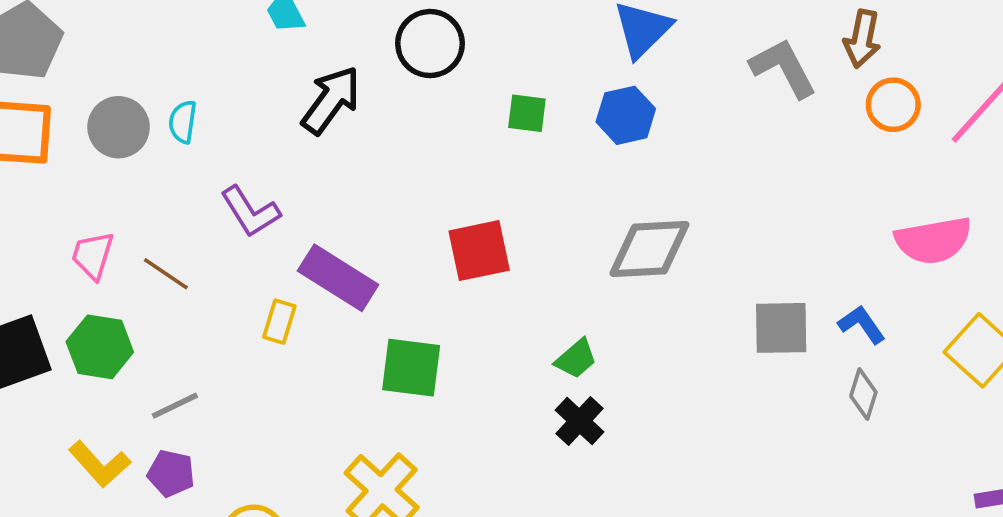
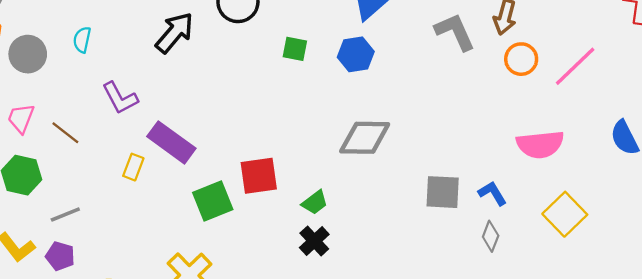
gray circle: (119, 127) -> (28, 54), moved
red square: (479, 251) -> (259, 176), moved
green square: (411, 368) -> (213, 201), turned -33

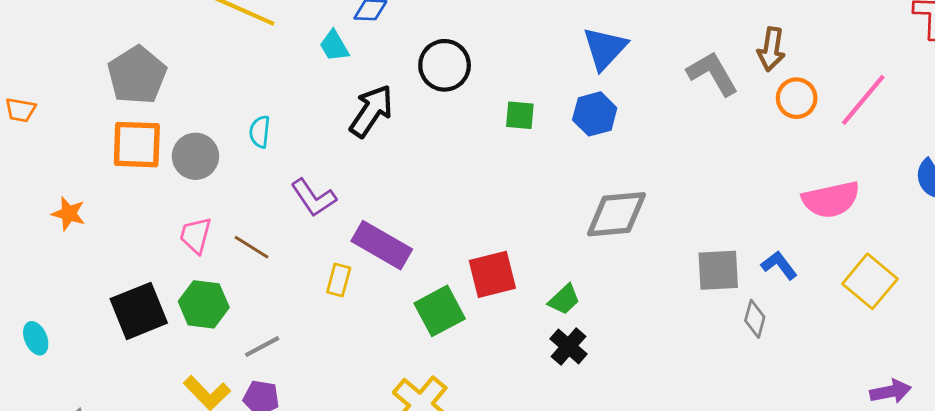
gray diamond: (491, 236) -> (755, 319), moved

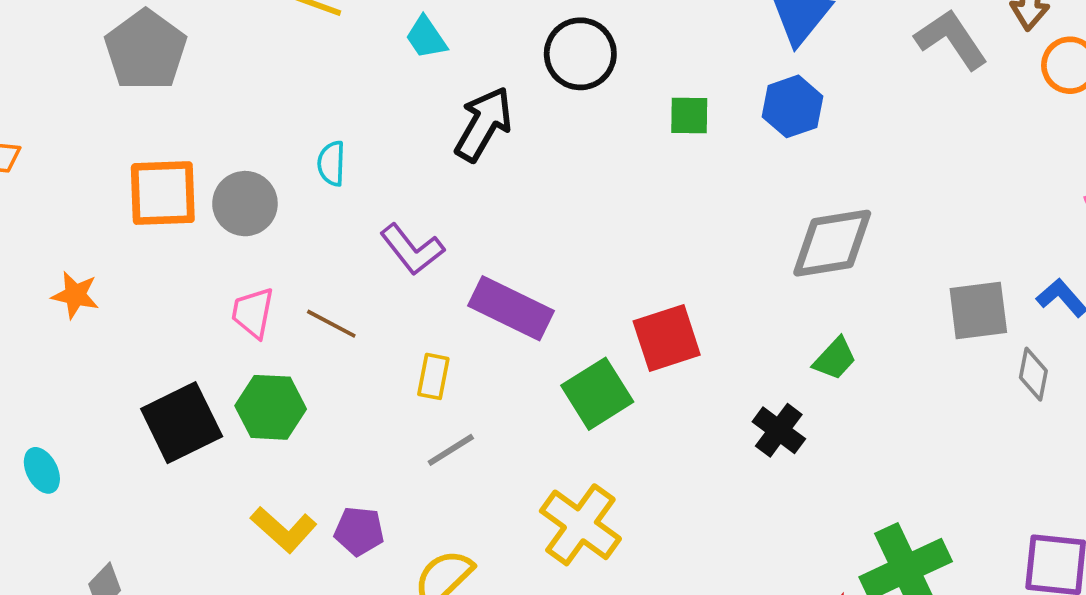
gray pentagon: (137, 75) -> (146, 50), moved
yellow rectangle: (339, 280) -> (433, 376), moved
green trapezoid: (564, 299) -> (835, 359), moved
gray line: (262, 347) -> (451, 450), moved

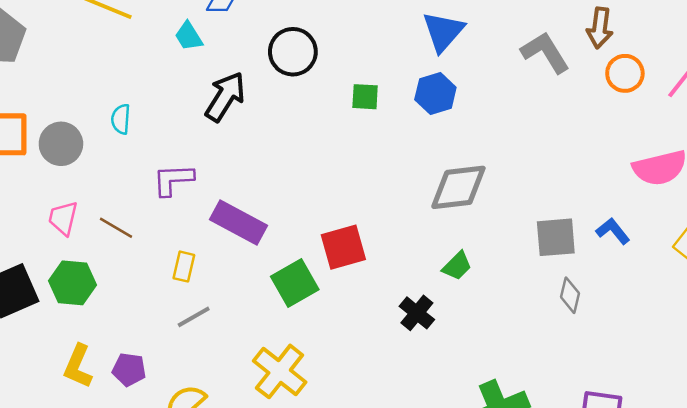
purple L-shape: (412, 249) -> (173, 180), turned 123
gray diamond: (1033, 374) -> (570, 295), moved
yellow L-shape: (284, 529) -> (78, 366), turned 69

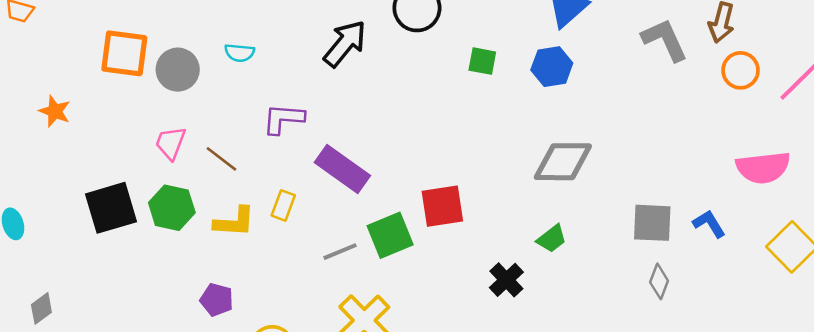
cyan semicircle: (121, 119) -> (240, 53), turned -96
gray line: (194, 317) -> (340, 252), moved
yellow L-shape: (78, 366) -> (234, 222), moved, turned -117

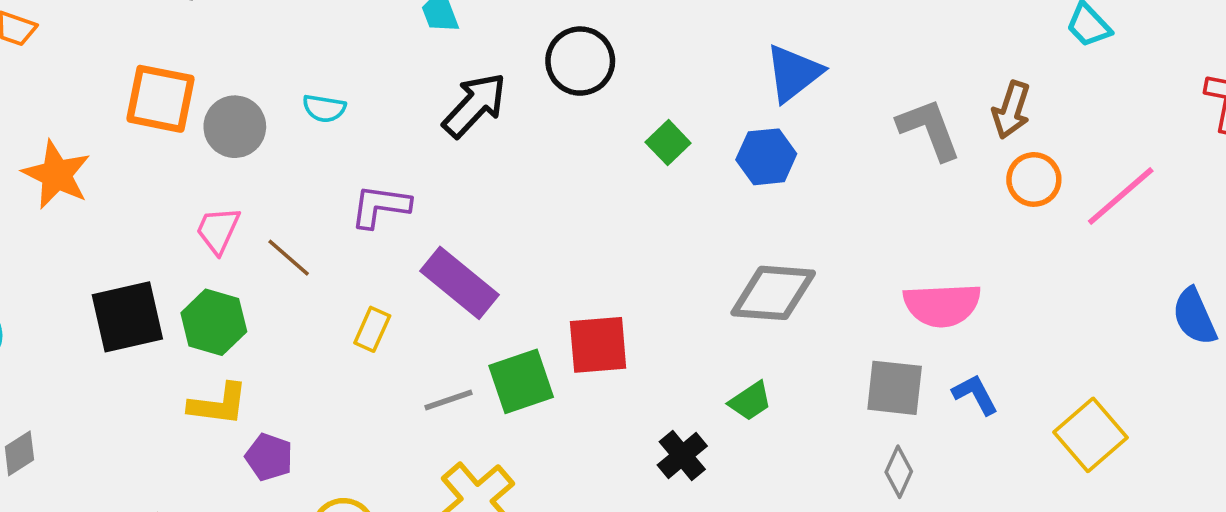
green square: (482, 61) -> (668, 143), turned 32
orange star: (55, 111) -> (56, 175), size x1.5
pink semicircle: (763, 168) -> (942, 305), moved
yellow L-shape: (234, 222) -> (218, 404), moved

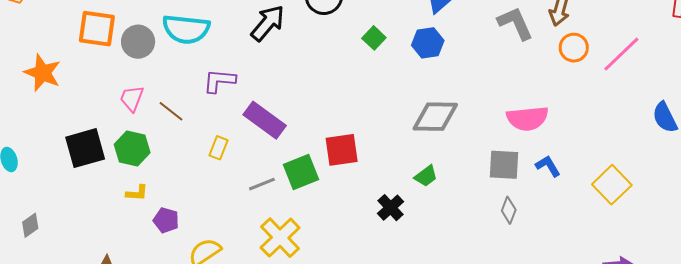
cyan semicircle: (324, 108) -> (186, 29), size x2.0
yellow L-shape: (218, 404) -> (137, 193), size x0.7

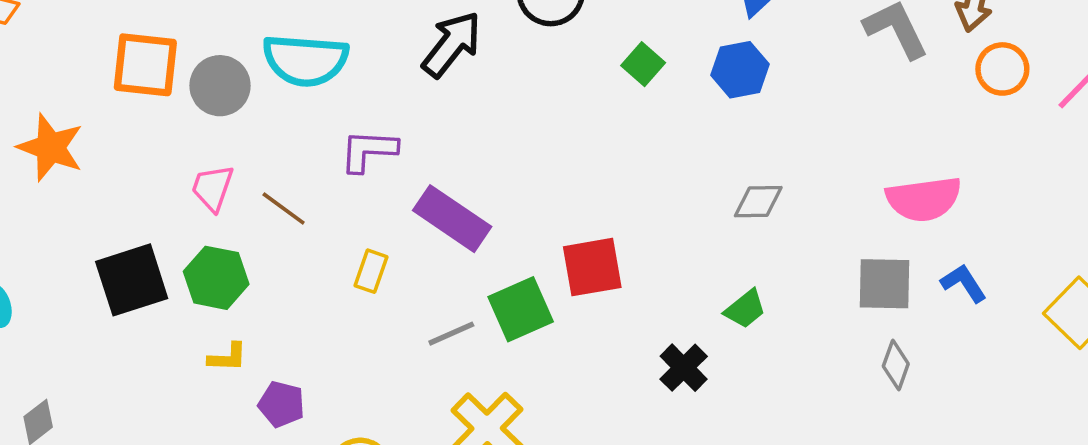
gray diamond: (435, 117) -> (758, 202), size x0.6

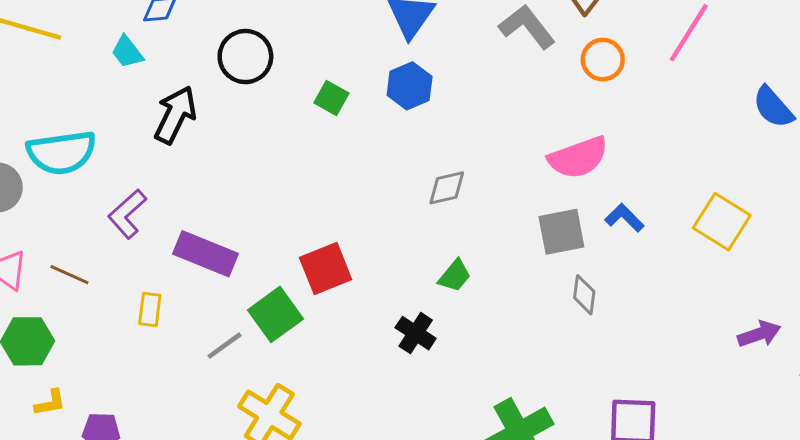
orange circle: (1002, 69) -> (603, 60), moved
purple L-shape: (368, 151) -> (127, 214), turned -33

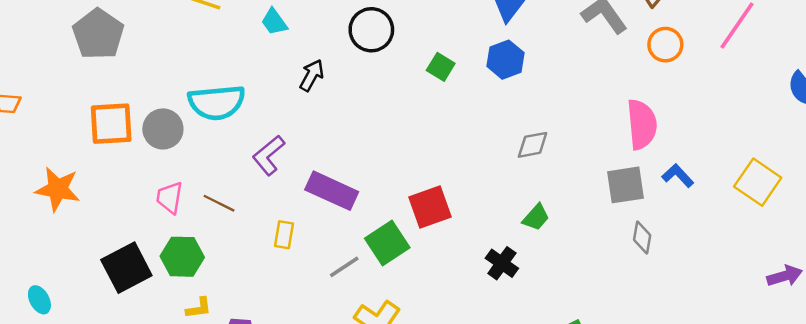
black arrow: (175, 115) -> (312, 75), size x0.7
pink semicircle: (578, 158) -> (642, 124), turned -78

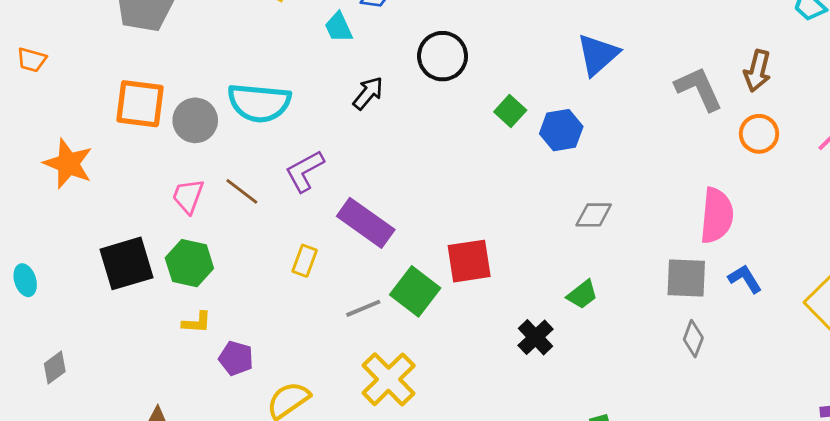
blue hexagon: (505, 60) -> (561, 130), moved
brown line: (219, 203) -> (242, 191), moved
green square: (387, 243) -> (415, 291), turned -30

